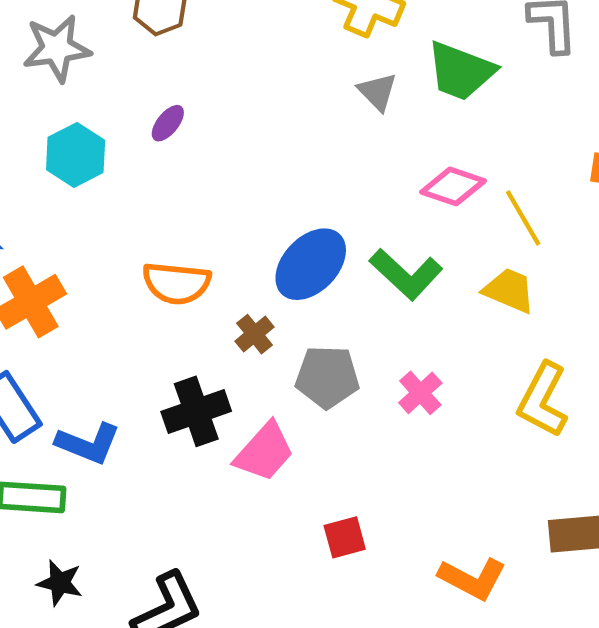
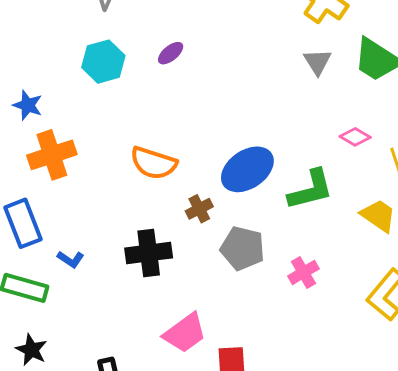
pink diamond: (453, 186) -> (355, 137), size x0.7
green L-shape: (406, 274) -> (311, 190), turned -69
blue L-shape: (88, 443) -> (71, 259), size x0.6
pink trapezoid: (264, 452) -> (185, 333), moved

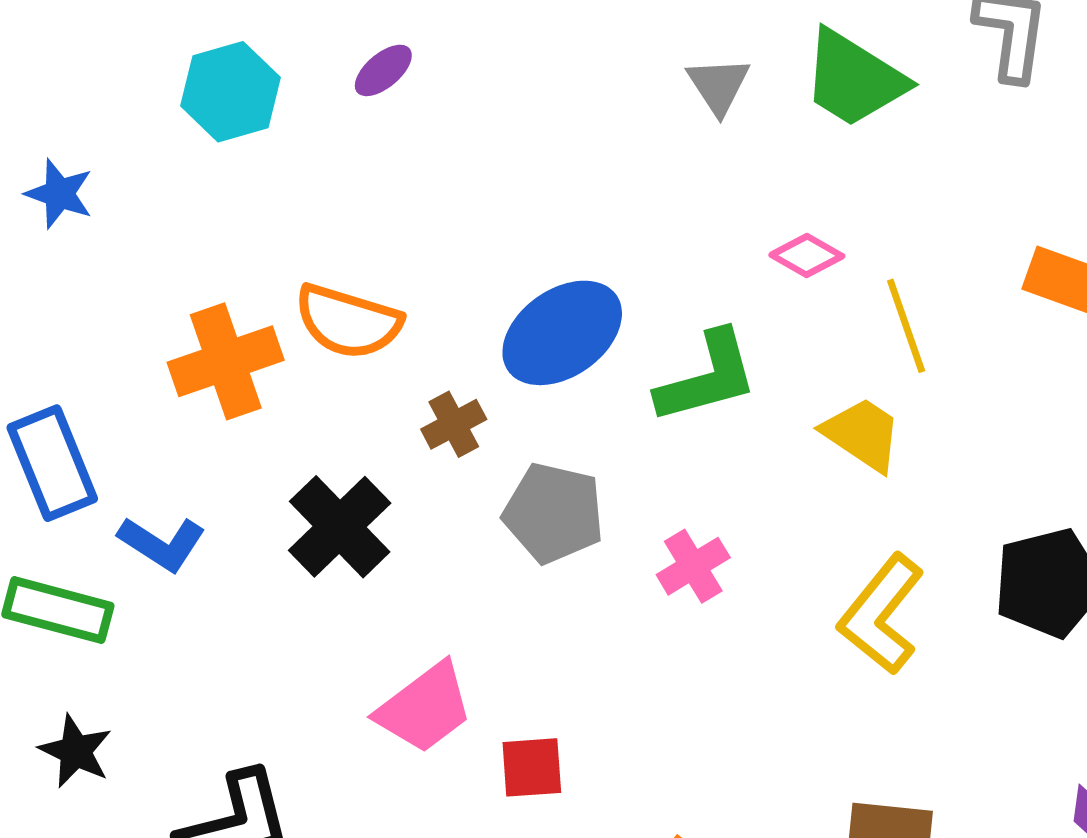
orange cross: (52, 155) -> (226, 361), moved
black cross: (149, 253) -> (340, 527), turned -36
blue L-shape: (71, 259) -> (162, 543), size x1.4

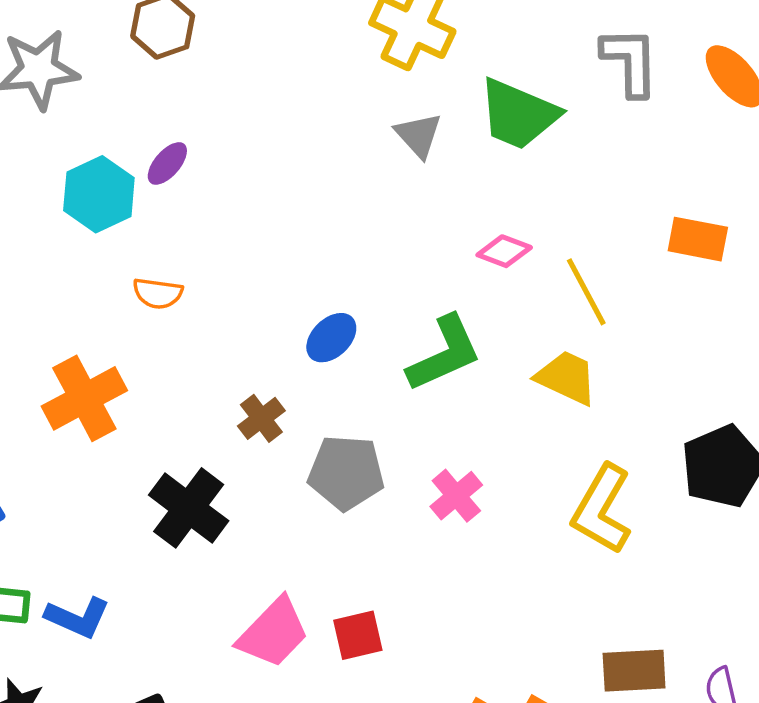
cyan hexagon: (230, 92) -> (99, 194), moved
orange semicircle: (348, 321) -> (158, 293), moved, size x0.6
blue ellipse: (562, 333) -> (331, 338), size x0.6
blue L-shape: (162, 543) -> (78, 617), moved
red square: (532, 767) -> (358, 635), moved

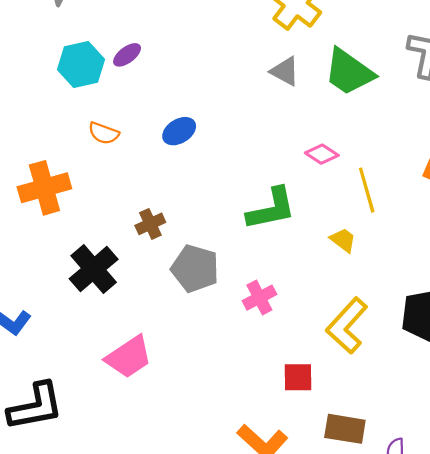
gray triangle: (418, 135) -> (285, 71), turned -32
blue ellipse: (331, 338) -> (179, 131), moved
yellow trapezoid: (567, 378) -> (343, 240), size x0.7
red square: (358, 635) -> (298, 377), moved

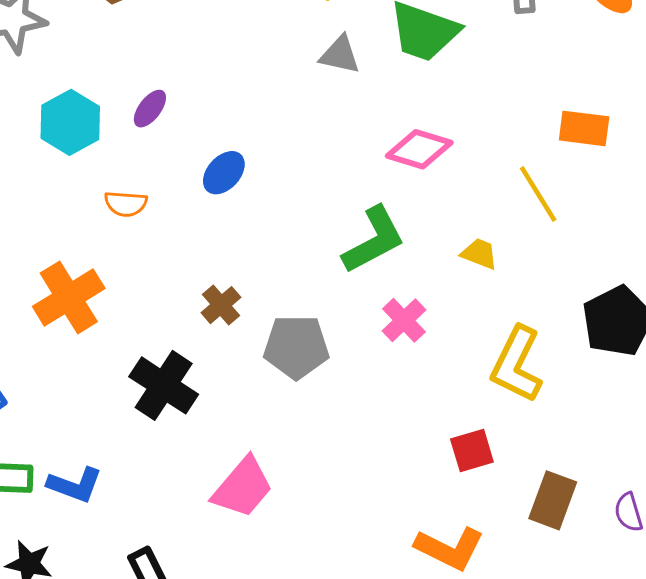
purple ellipse: (127, 55) -> (150, 109), moved
pink diamond: (322, 154) -> (419, 149), size x1.4
yellow line: (367, 190) -> (538, 194), moved
pink cross: (259, 298) -> (404, 320), moved
brown rectangle: (345, 429) -> (553, 500), turned -63

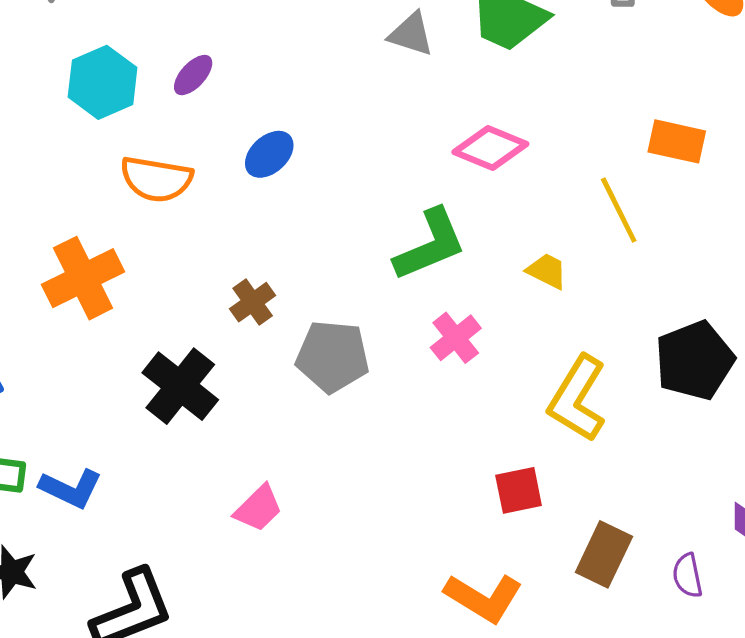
orange semicircle: (126, 204) -> (156, 179), size x1.5
pink trapezoid: (243, 487) -> (258, 508), size x0.7

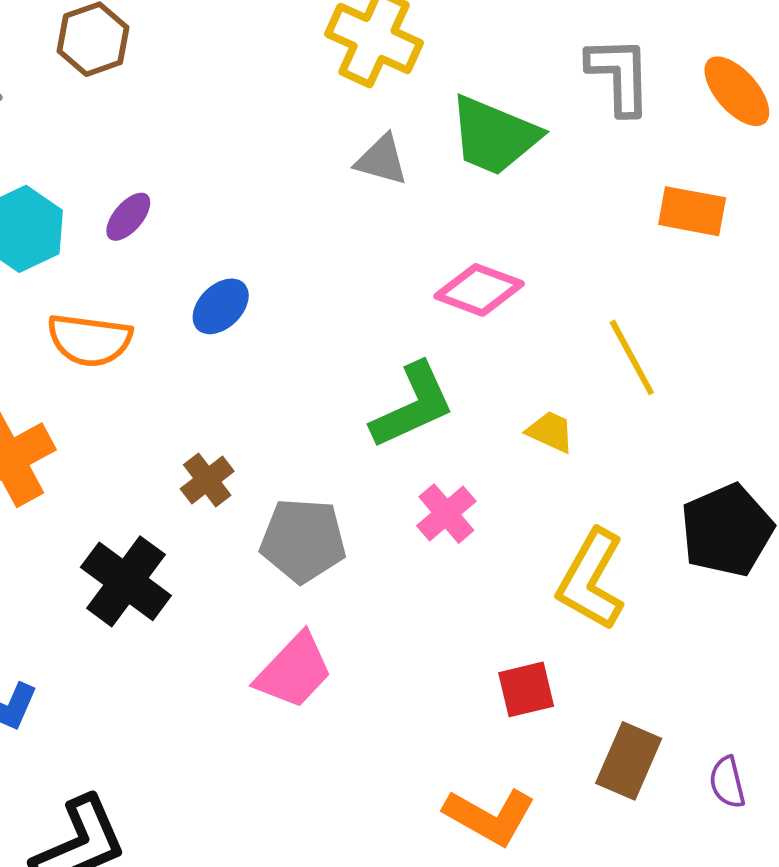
orange rectangle: (677, 141) -> (692, 211), moved
pink trapezoid: (258, 508) -> (294, 671), moved, size x1.4

